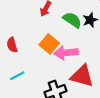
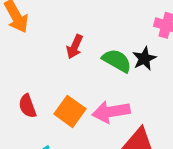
orange square: (49, 44) -> (70, 111), moved

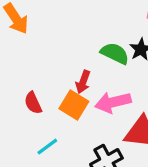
red arrow: (75, 47) -> (83, 82), moved

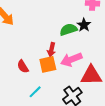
green semicircle: (115, 53) -> (68, 30), turned -36
orange square: (74, 105) -> (48, 64), turned -36

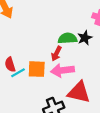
red arrow: (51, 50) -> (56, 54), moved
cyan line: (35, 92) -> (18, 73), moved

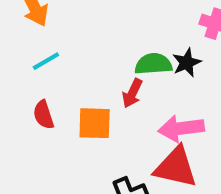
pink arrow: (62, 70) -> (181, 128), moved
cyan line: (18, 73) -> (46, 61), moved

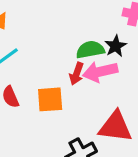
pink arrow: (181, 128) -> (100, 72), moved

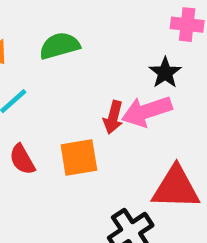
green semicircle: (90, 50) -> (60, 46), moved

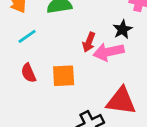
red arrow: (113, 117) -> (89, 42), moved

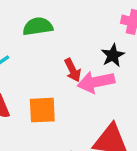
red arrow: (89, 42) -> (73, 70), turned -48

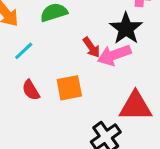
black star: (113, 55) -> (126, 29), size x1.5

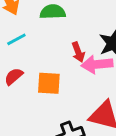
red semicircle: (31, 90) -> (14, 76), turned 66

